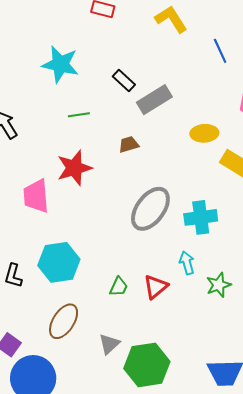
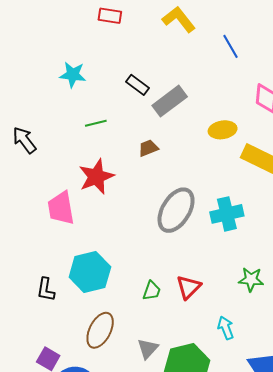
cyan star: (60, 64) -> (73, 75), size x0.7
cyan arrow: (187, 263) -> (226, 328), moved
green star: (219, 285) -> (251, 279), turned 30

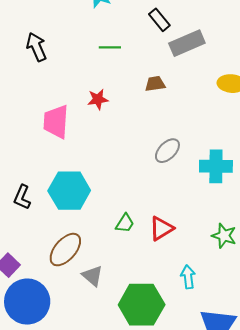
red star: (96, 177) -> (98, 99), size x0.6
gray ellipse: (176, 210) -> (167, 151), size x0.6
gray triangle: (148, 349) -> (93, 276), moved, turned -45

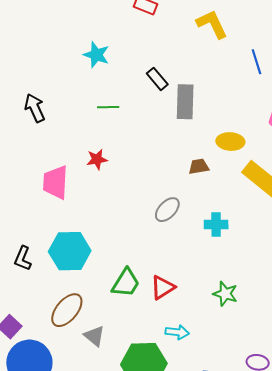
gray rectangle: (187, 43) -> (185, 102), turned -64
brown trapezoid: (155, 84) -> (199, 166), moved
cyan cross: (216, 166) -> (216, 225), size x0.7
green trapezoid: (125, 223) -> (126, 283), size x1.5
cyan arrow: (188, 277) -> (177, 332), moved, turned 105

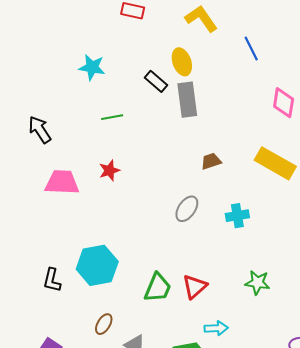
yellow ellipse: (230, 142) -> (182, 62), moved, turned 76
pink trapezoid: (55, 182) -> (62, 182), moved, turned 99
brown ellipse: (67, 310) -> (104, 324), size x0.6

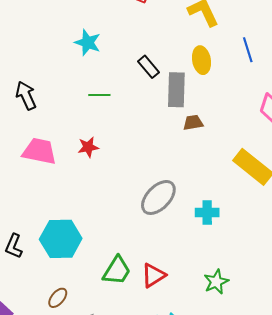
yellow ellipse: (182, 62) -> (201, 60), moved
brown trapezoid: (211, 161) -> (193, 123), moved
gray ellipse: (187, 209) -> (158, 197), size x1.4
green star: (257, 283) -> (216, 282), turned 30

